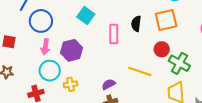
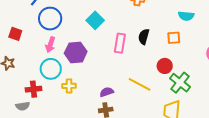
orange square: (166, 20) -> (174, 38), size x0.6

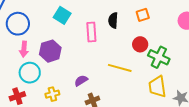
yellow cross: (69, 86) -> (52, 94), moved
purple semicircle: (107, 92) -> (81, 81), moved

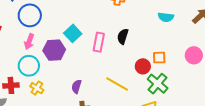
cyan square: (62, 15) -> (73, 33), moved
orange square: (143, 15) -> (159, 58), moved
purple semicircle: (81, 81) -> (76, 86), turned -56
yellow cross: (52, 94) -> (37, 88), moved, turned 32

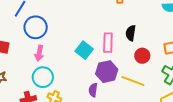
cyan square: (73, 33) -> (84, 50), moved
purple hexagon: (54, 50) -> (107, 72), moved
red circle: (143, 66) -> (142, 56), moved

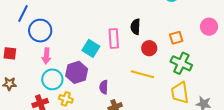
purple hexagon: (107, 72) -> (77, 72), moved

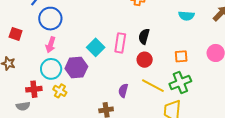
red circle: (149, 48) -> (145, 60), moved
green cross: (181, 63) -> (180, 82), turned 30
yellow line: (142, 74) -> (153, 86), moved
purple semicircle: (104, 87) -> (123, 91), moved

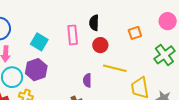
cyan square: (96, 47) -> (39, 42), moved
green cross: (180, 82) -> (164, 55), moved

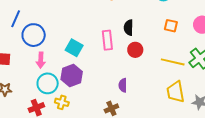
orange square: (135, 33) -> (171, 26), moved, turned 32
yellow line: (115, 68) -> (173, 62), moved

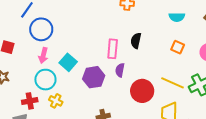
cyan square: (74, 48) -> (68, 62), moved
red circle: (135, 50) -> (142, 91), moved, size x1.5
purple hexagon: (72, 75) -> (94, 77), moved
purple semicircle: (123, 85) -> (120, 70), moved

